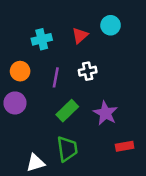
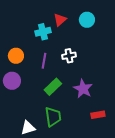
red triangle: (80, 35) -> (60, 20), moved
cyan cross: (42, 39) -> (43, 32), moved

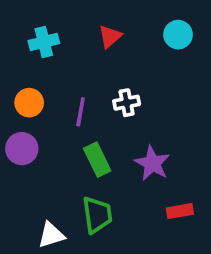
cyan circle: (87, 20) -> (178, 35), moved
cyan cross: (43, 32) -> (44, 42), moved
green rectangle: (53, 87) -> (97, 160), turned -72

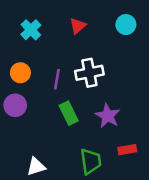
cyan cross: (44, 42) -> (31, 30), turned -30
white cross: (127, 103) -> (89, 73), size x1.5
green trapezoid: (97, 215) -> (91, 161), moved

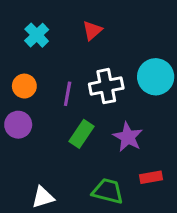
cyan circle: (126, 25) -> (156, 77), moved, size x1.5
green rectangle: (69, 113) -> (81, 134), turned 60
green trapezoid: (91, 161) -> (108, 191), turned -68

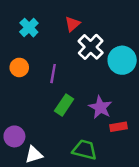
white cross: (106, 86) -> (91, 47), moved, turned -35
purple circle: (18, 125) -> (14, 136), moved
red rectangle: (151, 177) -> (118, 127), moved

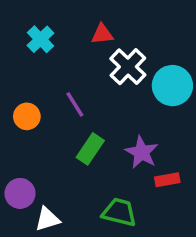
red triangle: (72, 24) -> (102, 34), turned 35
orange circle: (19, 67) -> (27, 116), moved
purple line: (53, 74) -> (75, 104), turned -42

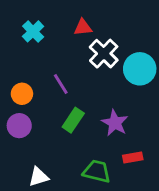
red rectangle: (167, 180) -> (133, 157), moved
purple circle: (20, 193) -> (19, 126), moved

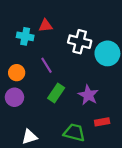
red triangle: (83, 27) -> (45, 26), moved
cyan cross: (33, 31) -> (25, 36), moved, turned -35
white cross: (104, 54) -> (80, 42), turned -30

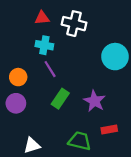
red triangle: (45, 26) -> (42, 18), moved
cyan cross: (25, 36) -> (44, 45), moved
white cross: (80, 42) -> (74, 24), moved

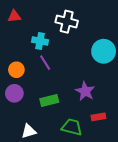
red triangle: (42, 18) -> (14, 16), moved
green rectangle: (60, 99) -> (49, 100), moved, turned 42

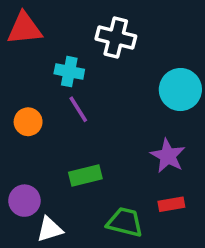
red triangle: (14, 16) -> (24, 29), size x1.5
purple star: (85, 91) -> (168, 156), moved
purple circle: (14, 93) -> (24, 201), moved

